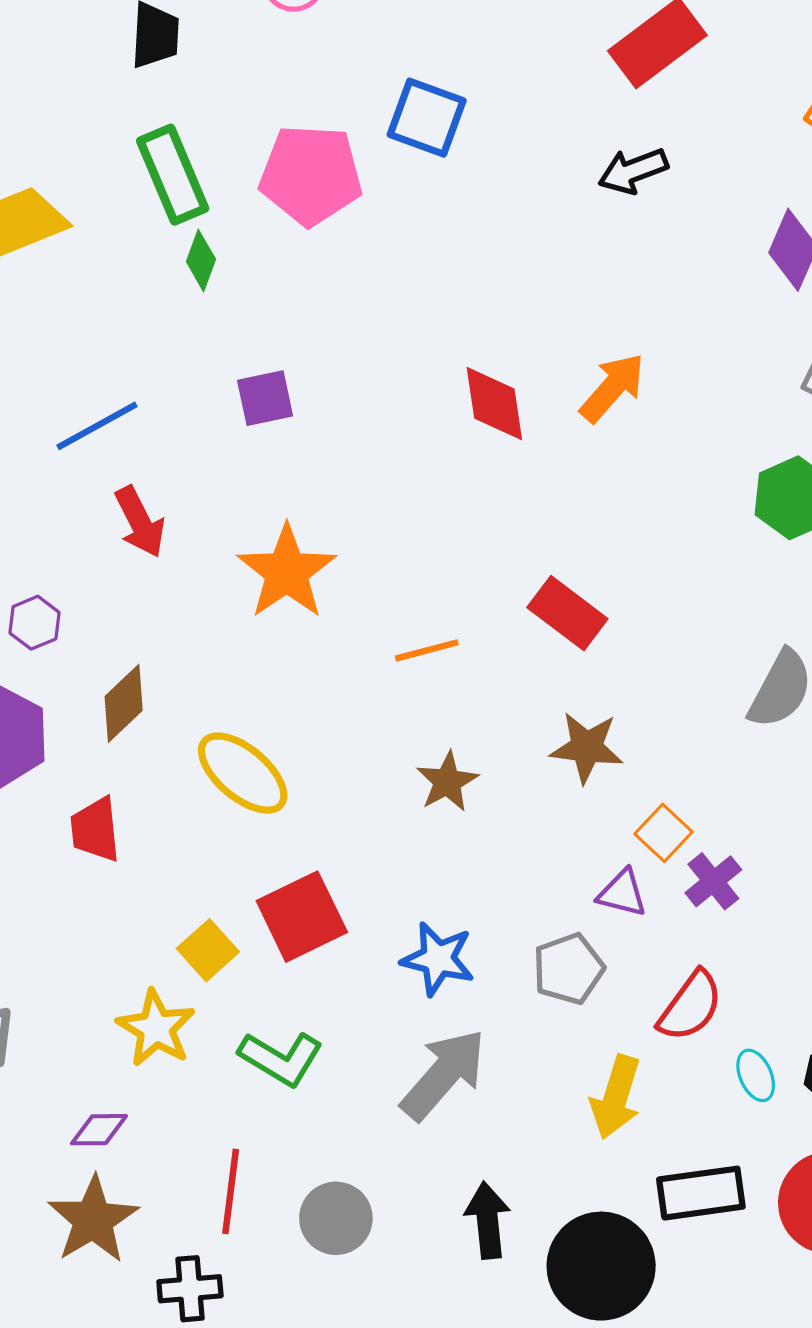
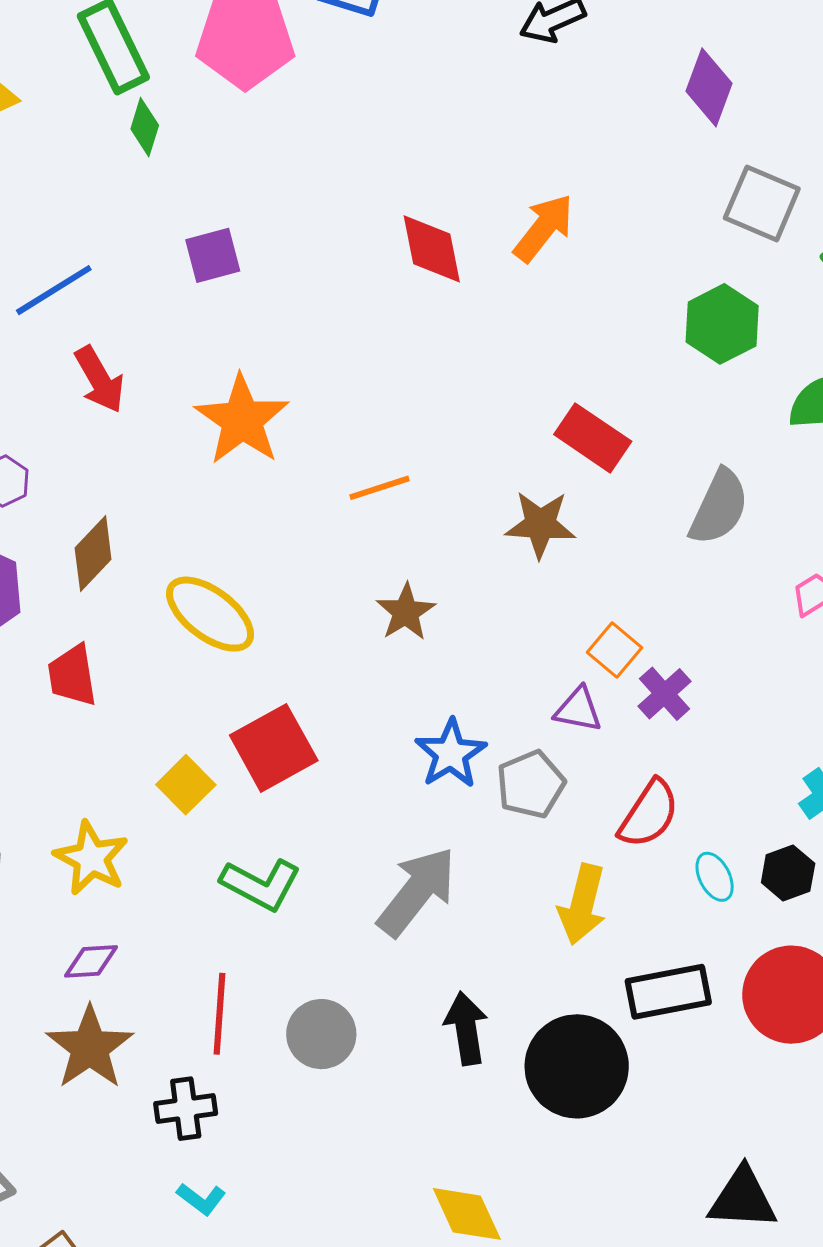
red rectangle: (567, 613) -> (593, 438), moved
brown star: (587, 747) -> (540, 524), moved
blue star: (438, 959) -> (451, 754), moved, turned 30
yellow star: (156, 1028) -> (91, 858), moved

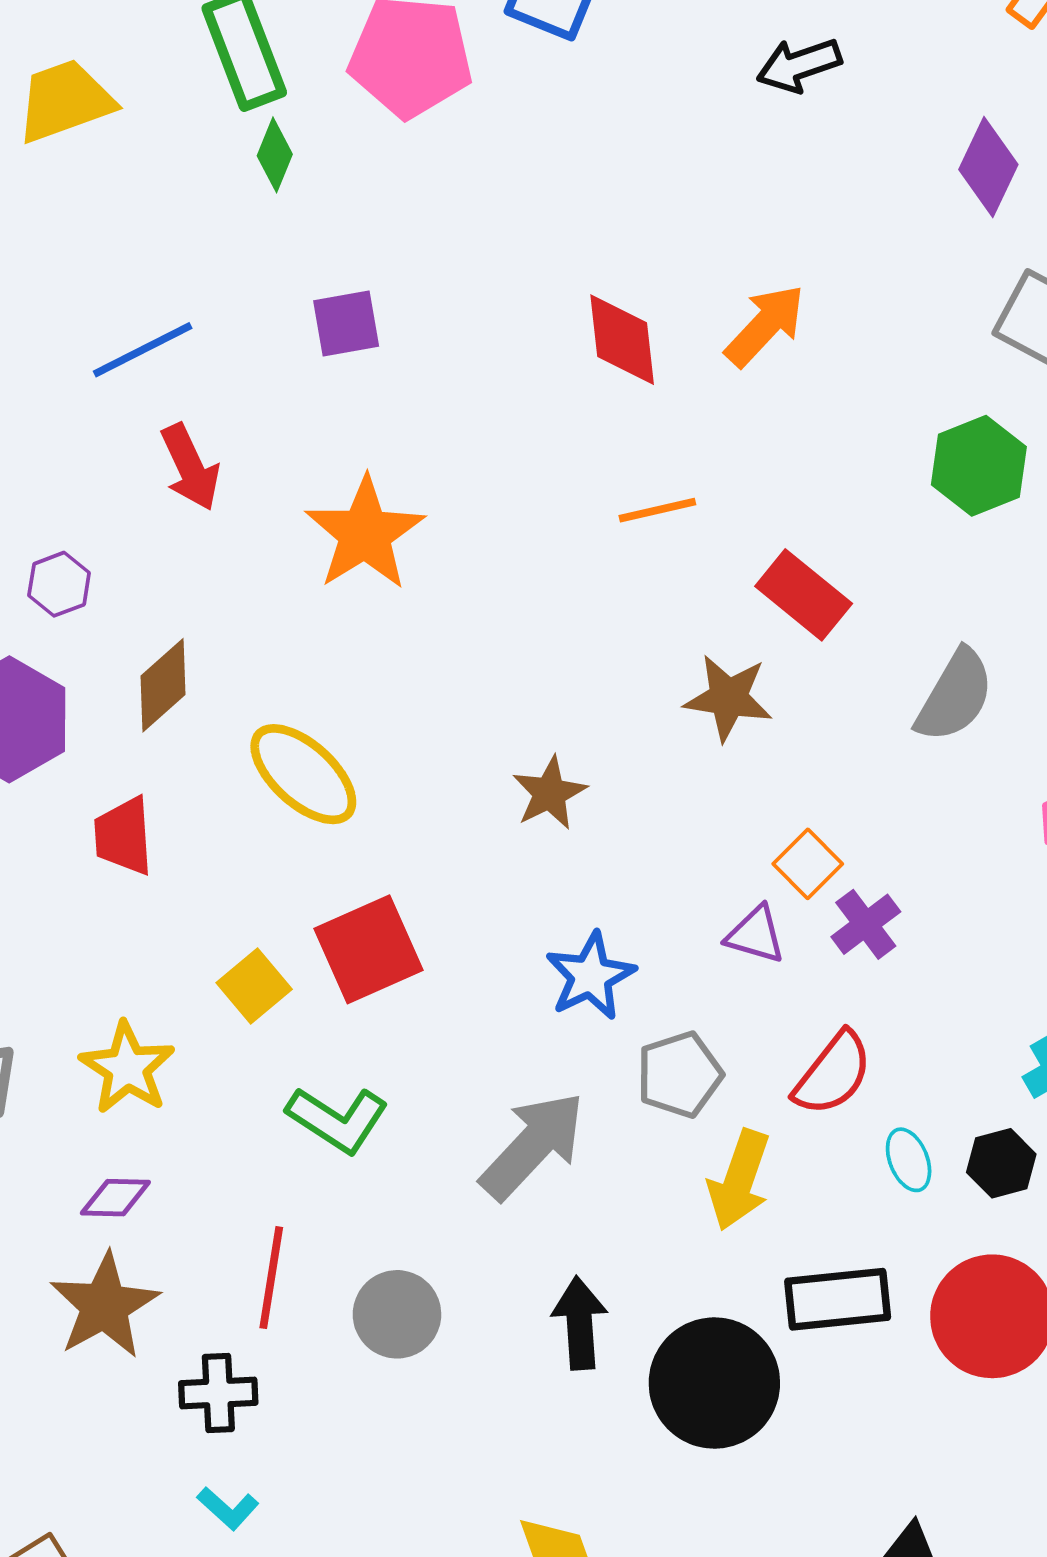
orange line: (380, 488) -> (657, 510), moved
gray pentagon: (531, 784) -> (679, 1075), moved

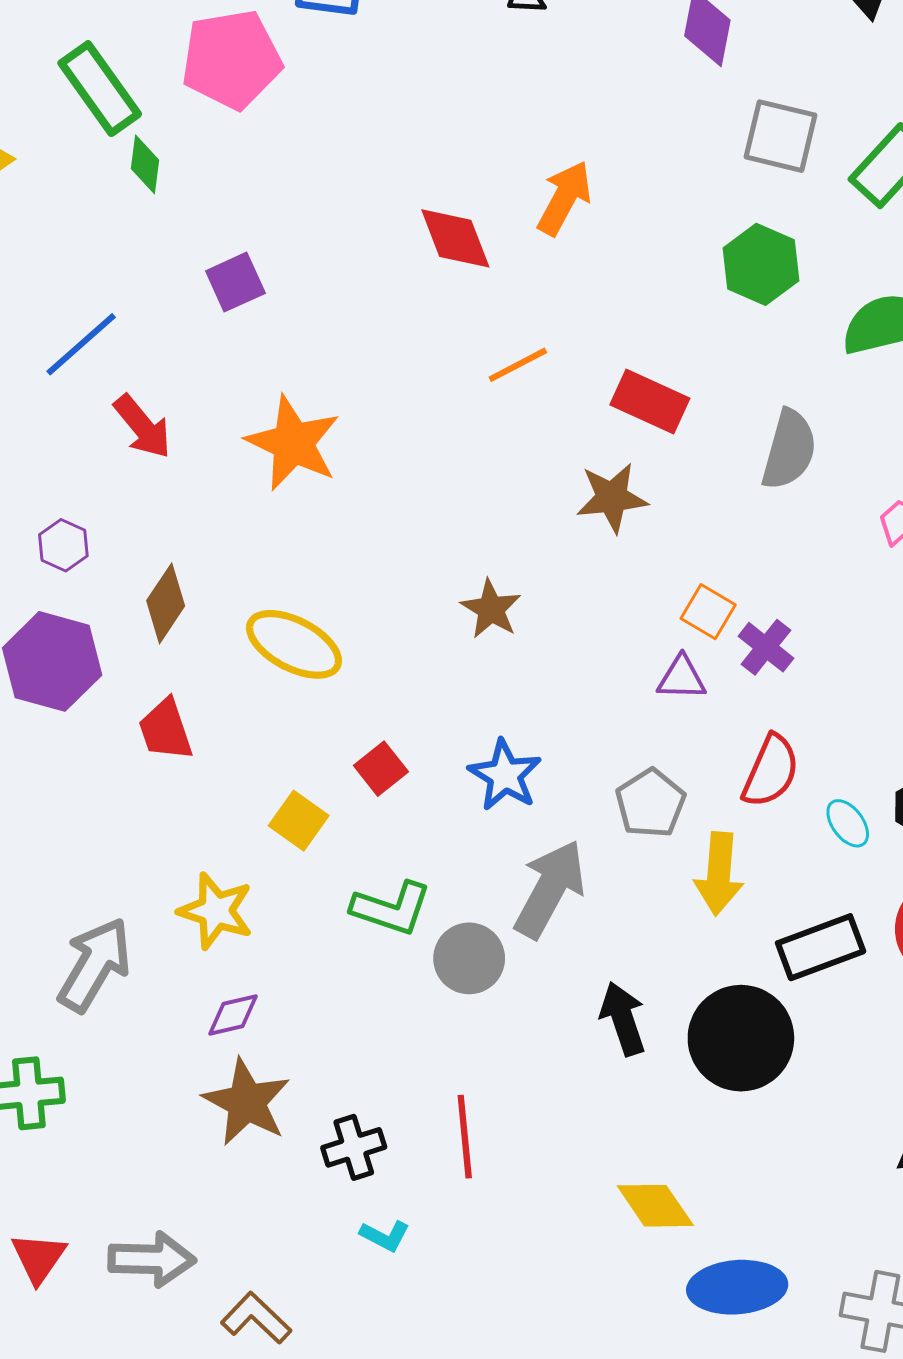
red square: (369, 949) -> (381, 769), size x0.6
blue star: (590, 976) -> (505, 775), moved
red line: (271, 1278) -> (465, 1137), moved
gray circle: (397, 1314) -> (469, 958), moved

